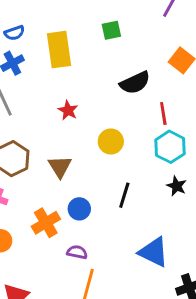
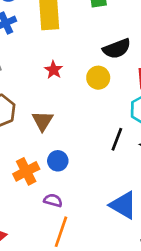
yellow circle: (111, 142) -> (98, 78), moved
black line: (124, 195) -> (117, 139), moved

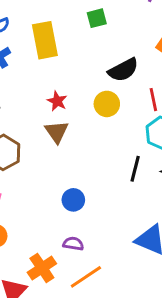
brown triangle: (43, 121) -> (57, 132), moved
orange cross: (26, 171) -> (42, 268), moved
orange line: (61, 232) -> (86, 277), turned 44

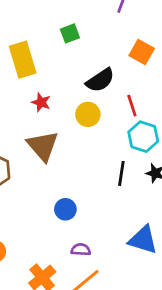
red star: (57, 101) -> (41, 102), moved
brown triangle: (57, 132) -> (43, 146), size x1.4
purple semicircle: (73, 244) -> (81, 250), moved

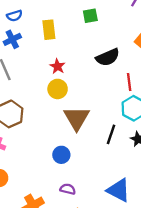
yellow rectangle: (23, 60) -> (49, 30), size x0.7
yellow circle: (88, 114) -> (58, 89), moved
brown triangle: (43, 146) -> (77, 118), moved

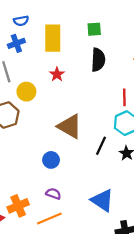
yellow rectangle: (49, 30) -> (53, 38), size x1.4
black semicircle: (108, 57) -> (98, 60), moved, turned -70
yellow circle: (58, 89) -> (26, 92), moved
brown triangle: (77, 118) -> (70, 126), turned -36

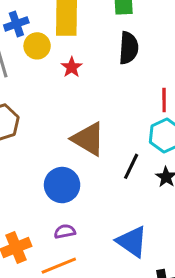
yellow circle: (26, 92) -> (37, 46), moved
blue circle: (51, 160) -> (62, 185), size x1.5
purple semicircle: (53, 194) -> (65, 231), turned -32

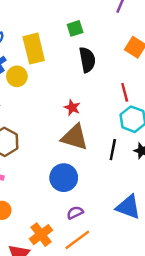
red star: (72, 67) -> (72, 108), moved

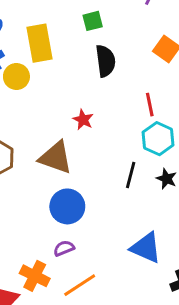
brown triangle: (75, 137) -> (56, 158), moved
purple semicircle: (75, 213) -> (64, 248), moved
orange cross: (41, 235) -> (35, 276), turned -30

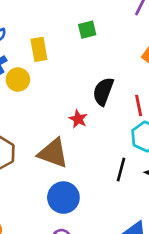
yellow rectangle: (39, 43) -> (39, 49), size x0.7
black semicircle: (105, 61) -> (103, 91), moved, turned -152

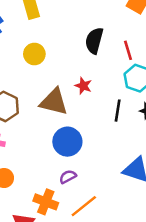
yellow circle: (18, 80) -> (34, 54), moved
red star: (78, 119) -> (83, 86), moved

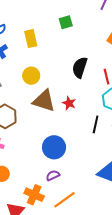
brown triangle: (54, 102) -> (44, 101), moved

